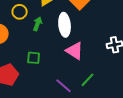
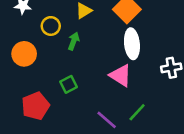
white ellipse: (65, 25) -> (132, 44), moved
green square: (34, 58) -> (69, 84), turned -32

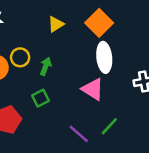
yellow circle: (51, 26) -> (20, 57), moved
green arrow: (74, 41) -> (46, 66), moved

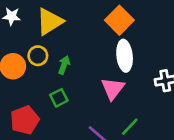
yellow triangle: (56, 24) -> (50, 22), moved, size x1.6
pink triangle: (93, 89) -> (113, 89), turned 35

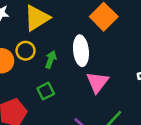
white ellipse: (125, 56) -> (81, 51), moved

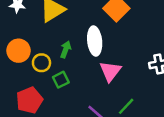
yellow circle: (26, 51) -> (41, 63), moved

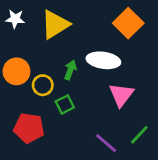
white ellipse: (95, 41) -> (103, 60), turned -76
red pentagon: (29, 100) -> (29, 128), turned 30

